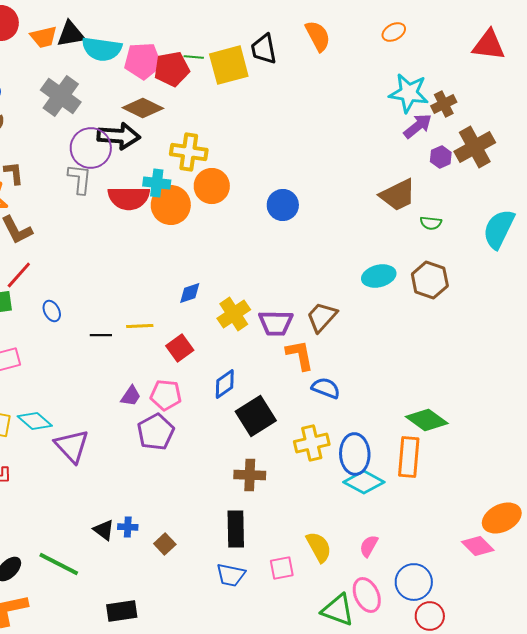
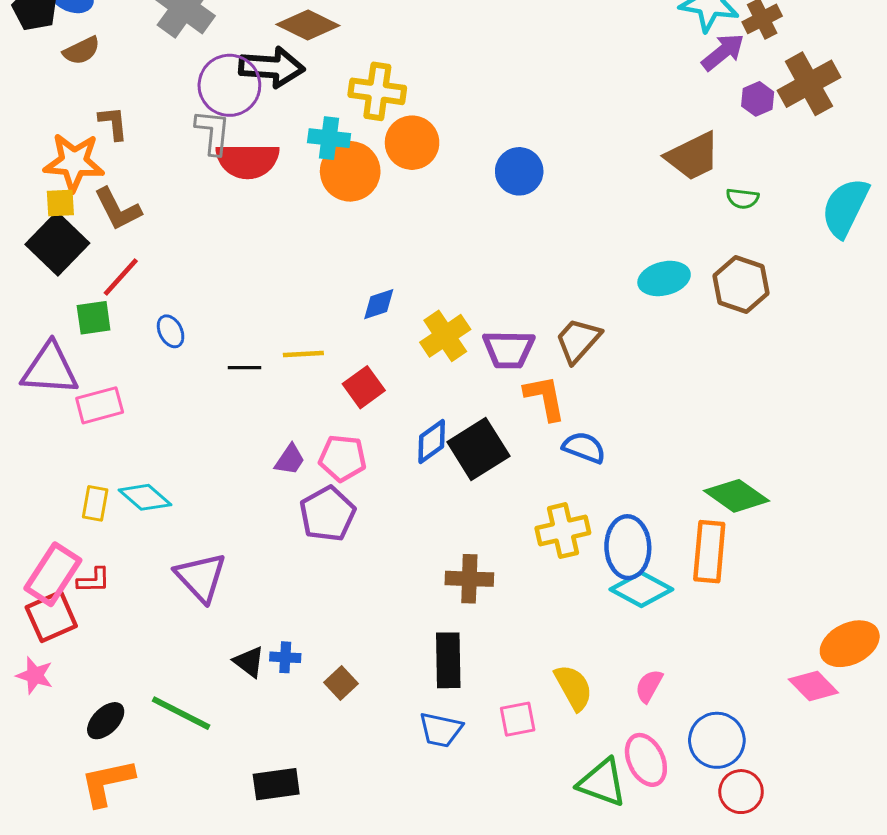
red semicircle: (129, 198) -> (248, 161), moved
black square: (256, 416) -> (478, 449), moved
purple triangle: (72, 446) -> (201, 577), moved

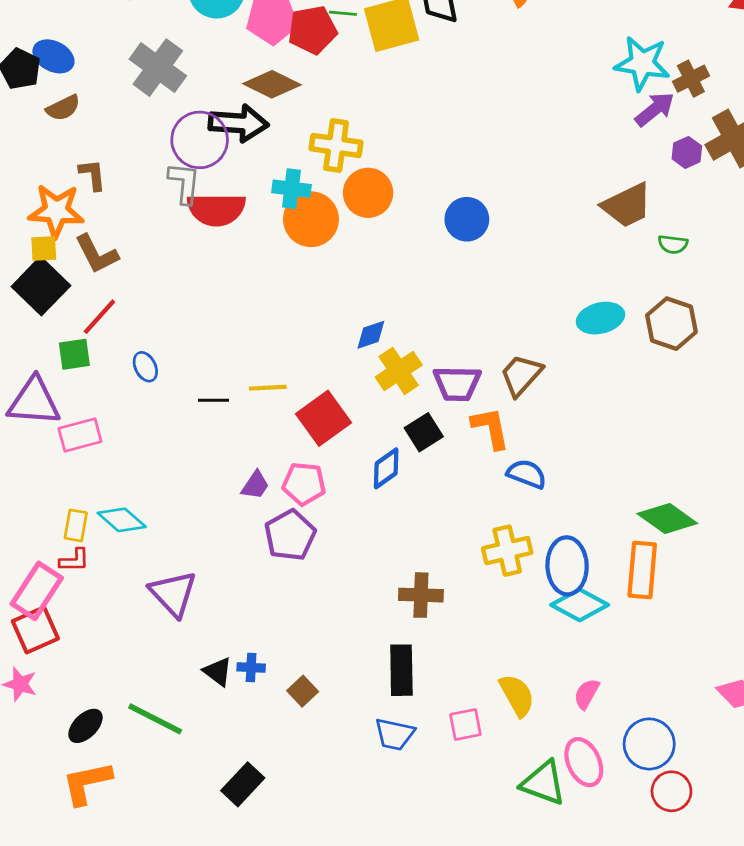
blue diamond: (379, 304) -> (371, 335), moved
red square: (364, 387) -> (323, 418), size x1.4
black square: (478, 449) -> (424, 432), moved, size x0.7
red L-shape: (94, 580) -> (74, 560), moved
black rectangle: (276, 784) -> (243, 784), turned -39

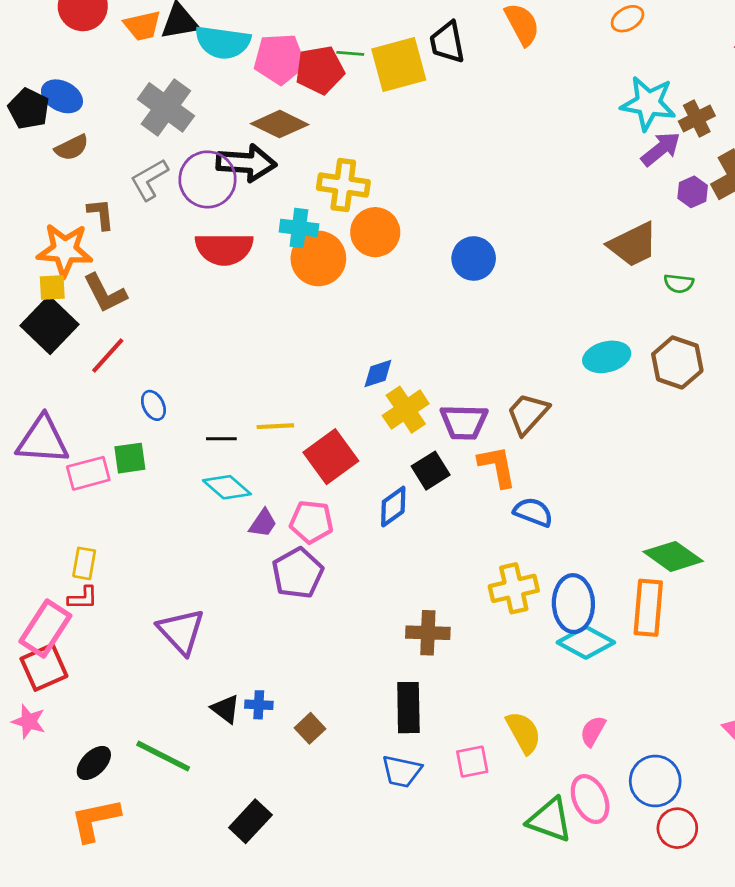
gray L-shape: (184, 183) -> (149, 179), moved, turned -126
green square: (74, 354) -> (130, 458), moved
cyan diamond: (122, 520) -> (227, 487), moved

